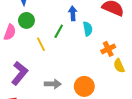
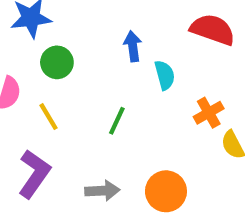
green circle: (26, 20) -> (57, 62), moved
green line: (59, 31) -> (117, 121), moved
yellow line: (41, 44) -> (49, 117), moved

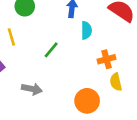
orange circle: (166, 191) -> (87, 101), moved

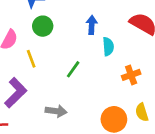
yellow semicircle: (116, 82) -> (142, 112), moved

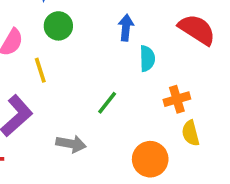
green line: (73, 69) -> (107, 103), moved
yellow semicircle: (142, 112) -> (191, 133), moved

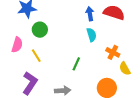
blue arrow: (126, 28) -> (90, 14), moved
orange cross: (177, 99) -> (113, 52), turned -32

